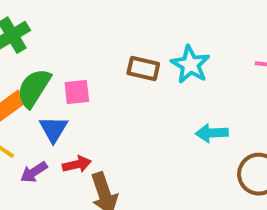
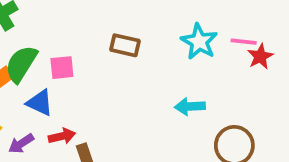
cyan star: (190, 65) -> (199, 42), moved
blue triangle: (53, 129) -> (40, 103), turned -36

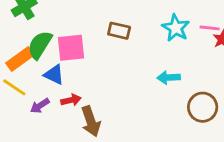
pink square: (62, 68) -> (71, 48), size x1.5

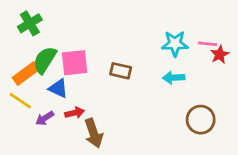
cyan star: (176, 28) -> (175, 44), turned -30
brown rectangle: (119, 31) -> (121, 71), moved
cyan arrow: (169, 77) -> (174, 78), moved

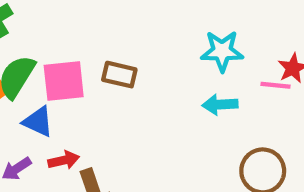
pink line: (207, 44) -> (276, 85), moved
brown rectangle: (121, 71) -> (119, 75), moved

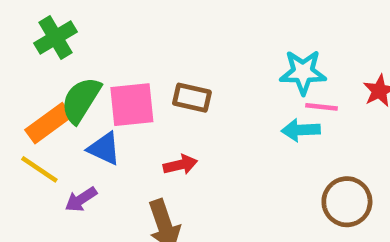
pink line: (276, 85) -> (321, 107), moved
red arrow: (64, 160) -> (180, 165), moved

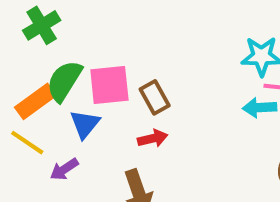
brown rectangle: (192, 98) -> (155, 97), moved, turned 48
blue triangle: (104, 149) -> (85, 124), turned 44

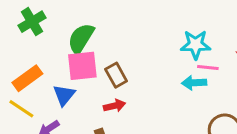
green semicircle: (64, 81) -> (81, 38), moved

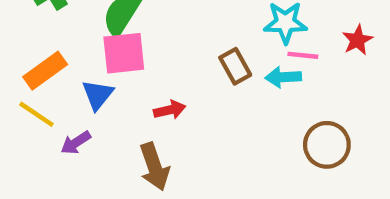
brown rectangle: (116, 75) -> (235, 66), moved

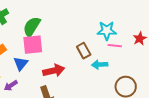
cyan arrow: (283, 77) -> (100, 65), moved
red arrow: (170, 110) -> (54, 71), size x1.5

